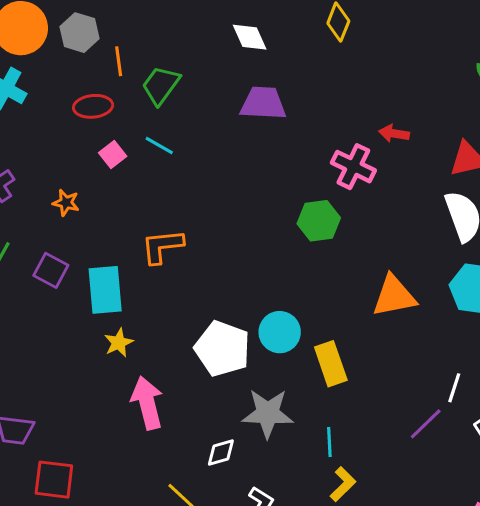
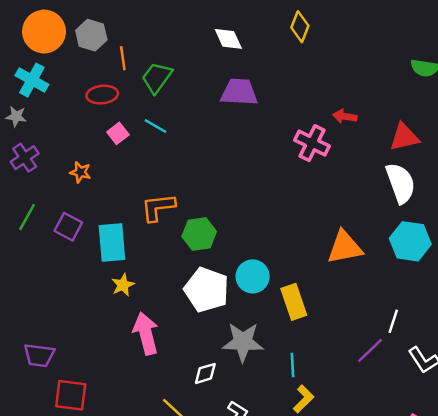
green hexagon: (319, 221) -> (199, 234), moved

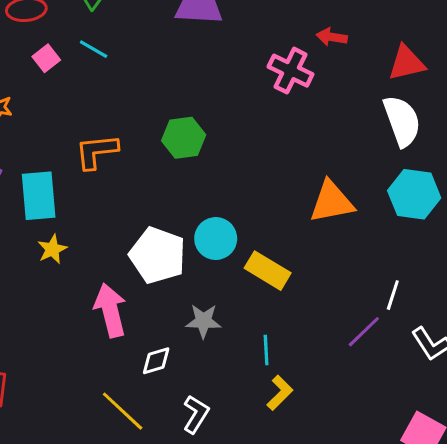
green hexagon: (199, 234) -> (184, 138), moved
yellow rectangle: (294, 302) -> (268, 271), turned -40
pink arrow: (146, 333) -> (110, 310), moved
gray star: (243, 342) -> (203, 321), size x0.7

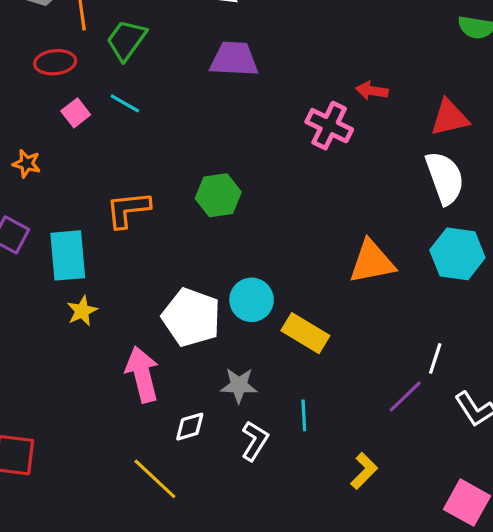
yellow L-shape: (280, 393) -> (364, 471), moved
white L-shape: (196, 414) -> (255, 441), moved

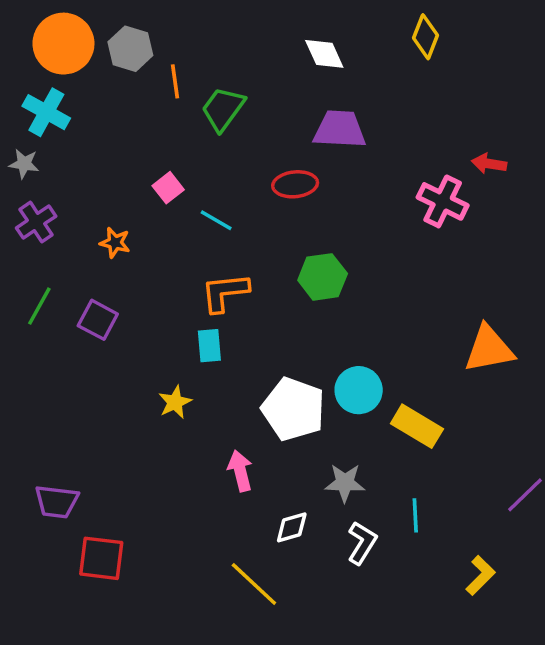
red ellipse: (55, 62) -> (295, 184), moved
cyan line: (125, 103) -> (216, 220), moved
cyan rectangle: (68, 255) -> (209, 346), moved, size x0.6
pink arrow: (142, 374) -> (240, 471), size x0.7

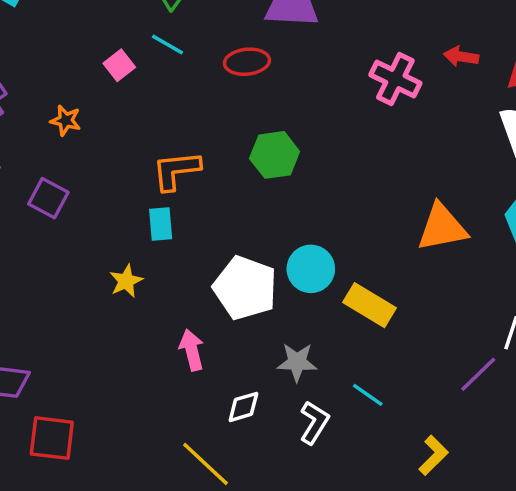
red arrow: (489, 164) -> (461, 57), moved
cyan line: (216, 220) -> (168, 44), moved
cyan line: (415, 515) -> (368, 395), turned -52

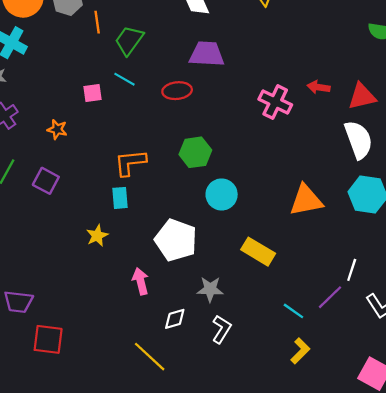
pink square: (119, 65) -> (93, 93), turned 30
cyan circle: (311, 269) -> (222, 194), moved
cyan line: (368, 395) -> (293, 311), moved

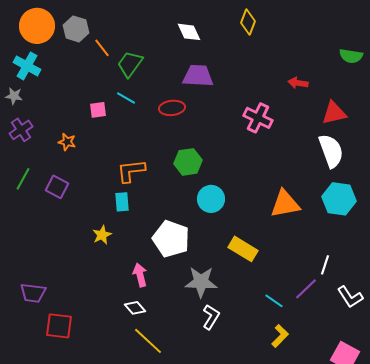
orange line: (97, 22) -> (102, 48), turned -30
red arrow: (319, 87) -> (298, 83), moved
gray star: (210, 289) -> (201, 282), size x1.4
white diamond: (175, 319) -> (135, 308), moved, turned 65

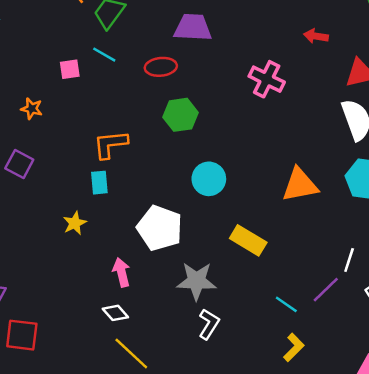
green hexagon: (188, 162) -> (181, 115), moved

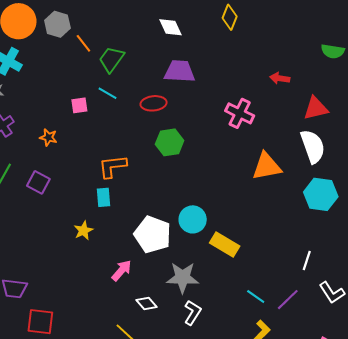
cyan circle: (209, 179) -> (193, 219), moved
orange triangle: (300, 185) -> (267, 166), moved
pink arrow: (121, 272) -> (121, 271), turned 55
purple line: (326, 290) -> (288, 300), moved
white diamond: (115, 313) -> (147, 304), moved

